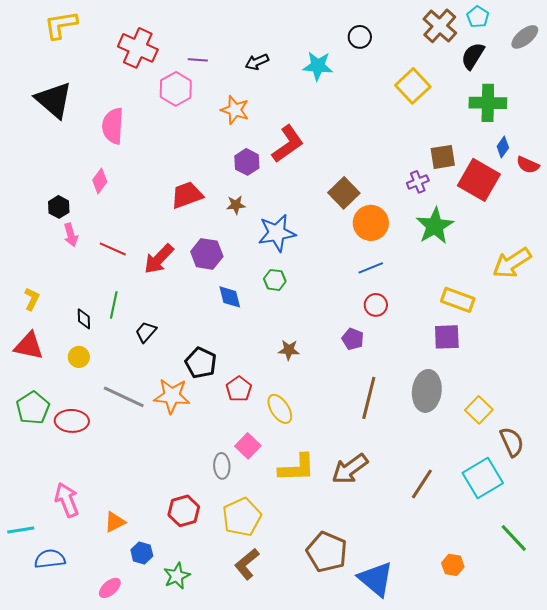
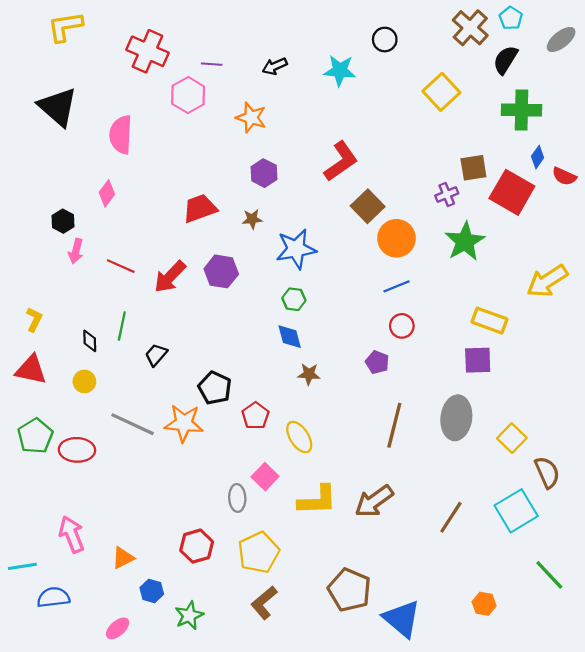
red L-shape: (288, 144) -> (341, 161), moved
pink arrow: (71, 235) -> (76, 251), turned 30
blue diamond: (230, 297) -> (290, 337), moved

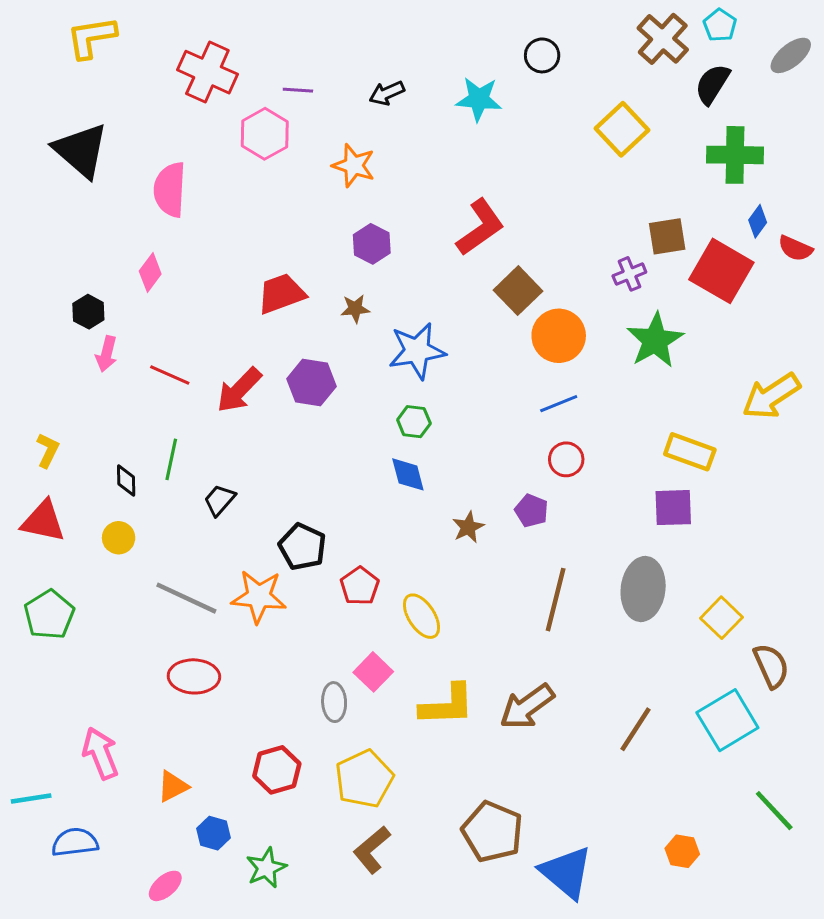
brown star: (309, 374) -> (468, 527), moved, turned -30
red ellipse: (77, 450) -> (194, 676), moved

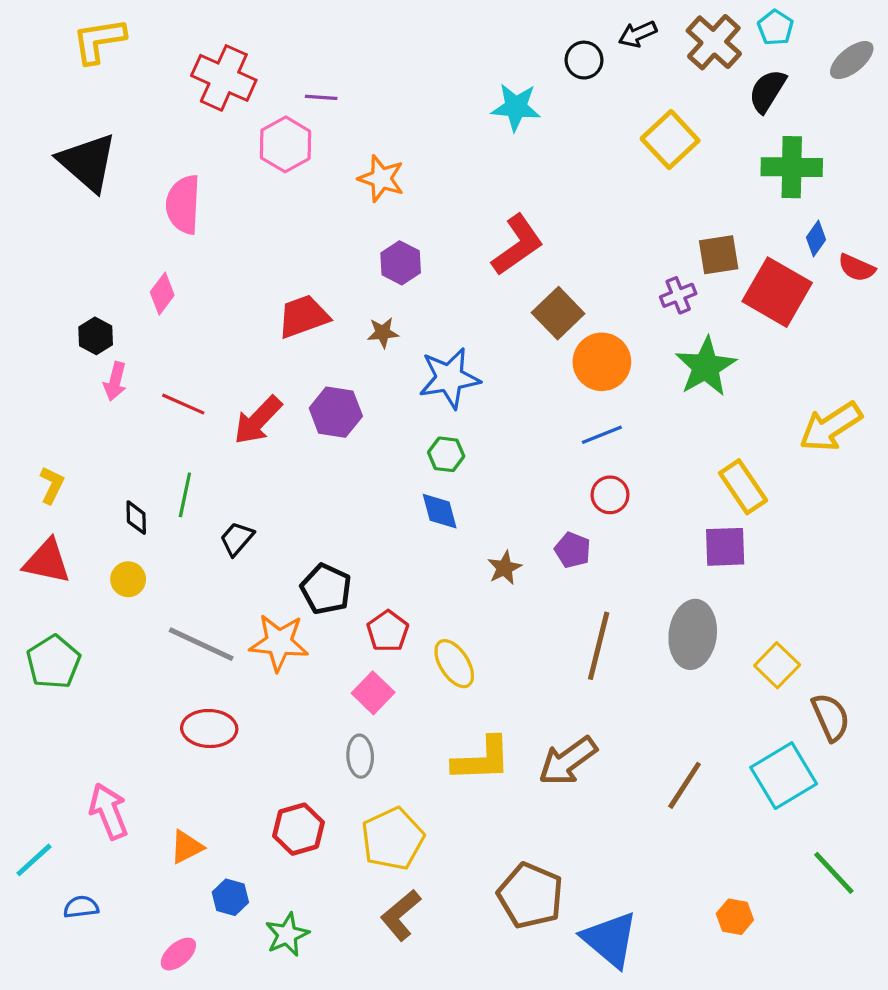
black arrow: (387, 93) -> (638, 34), moved
yellow rectangle: (690, 452) -> (743, 487), turned 36
pink square: (373, 672) -> (373, 693), moved
cyan line: (31, 798) -> (34, 860), turned -33
blue semicircle: (75, 842) -> (81, 907), size x0.7

